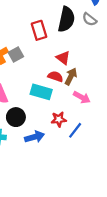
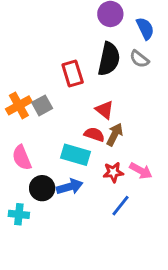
pink arrow: (82, 97) -> (141, 171), moved
red star: (59, 119) -> (113, 172), moved
blue arrow: (35, 137) -> (70, 187), moved

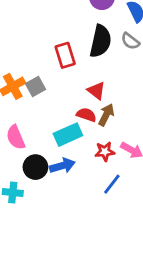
cyan rectangle: (75, 155) -> (68, 135), turned -40

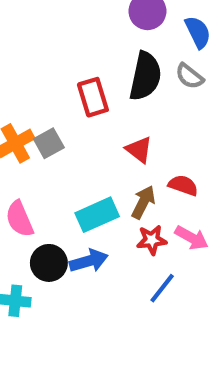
red semicircle: (86, 115) -> (183, 185), moved
brown arrow: (106, 115) -> (143, 202), moved

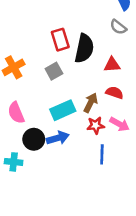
black semicircle: (145, 76) -> (84, 48), moved
gray square: (49, 143) -> (54, 71), moved
red triangle: (139, 150) -> (112, 65), moved, turned -42
blue line: (162, 288) -> (102, 154), turned -36

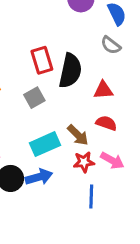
brown arrow: (91, 103) -> (78, 135), turned 108

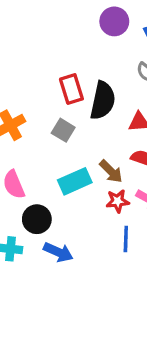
gray square: (34, 98) -> (63, 130), turned -30
blue arrow: (39, 177) -> (58, 252), moved, turned 40

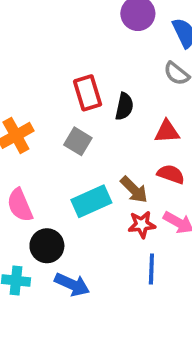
black semicircle: (103, 101) -> (124, 106), size x0.6

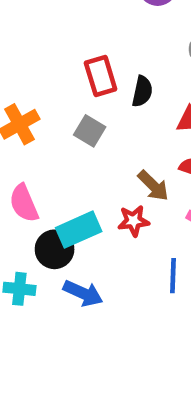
cyan rectangle: (91, 201) -> (79, 230), moved
red star: (142, 224) -> (133, 221), moved

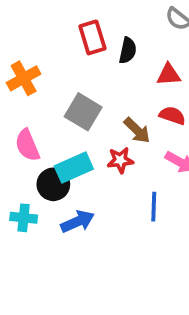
gray square: (90, 131) -> (83, 112), moved, size x1.4
blue arrow: (83, 293) -> (78, 222), turned -48

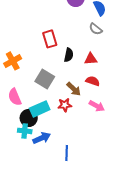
black semicircle: (128, 50) -> (69, 55), moved
blue line: (154, 207) -> (67, 153), moved
cyan cross: (24, 218) -> (25, 131), moved

